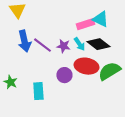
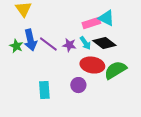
purple circle: (64, 75) -> (78, 85), moved
green star: (10, 82) -> (16, 46), moved

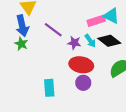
blue arrow: (30, 40) -> (22, 26), moved
purple line: (48, 44) -> (53, 30), moved
red ellipse: (92, 65) -> (81, 65), moved

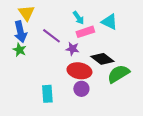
pink rectangle: (96, 21) -> (85, 32), moved
cyan arrow: (90, 41) -> (78, 18), moved
black diamond: (109, 41) -> (102, 59), moved

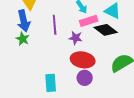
purple line: (51, 36) -> (55, 25), turned 48
black diamond: (102, 59) -> (106, 30), moved

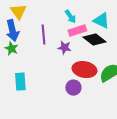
red ellipse: (83, 60) -> (84, 70), moved
cyan rectangle: (51, 83) -> (20, 82), moved

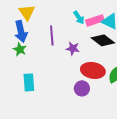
pink rectangle: (77, 31) -> (95, 20), moved

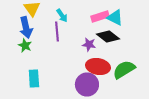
cyan arrow: (79, 17) -> (62, 16), moved
purple star: (73, 48) -> (89, 44), moved
purple circle: (82, 88) -> (87, 84), size x1.5

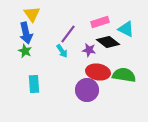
cyan arrow: (62, 16) -> (62, 51), moved
cyan triangle: (115, 18) -> (126, 29), moved
purple line: (57, 32) -> (68, 34), moved, turned 42
green semicircle: (124, 70) -> (124, 75), turned 40

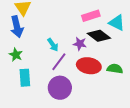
purple line: (68, 34) -> (59, 62), moved
green star: (25, 51) -> (16, 55), moved
green semicircle: (124, 75) -> (115, 69), size x0.7
purple circle: (87, 90) -> (60, 88), moved

